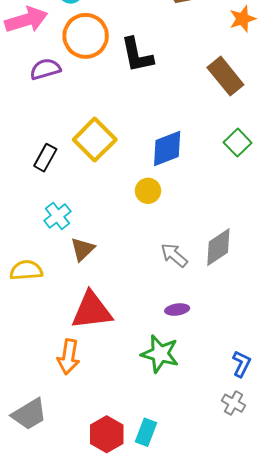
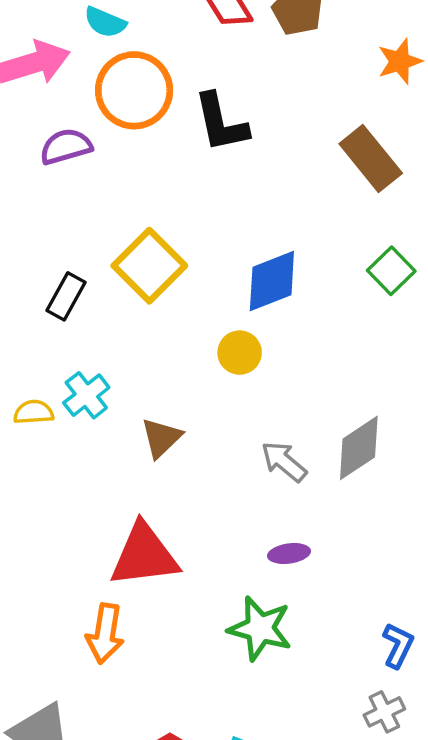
brown triangle: (83, 249) -> (161, 438), moved
yellow semicircle: (26, 270) -> (34, 412), moved, size x0.7
gray cross: (233, 403) -> (384, 712), turned 35

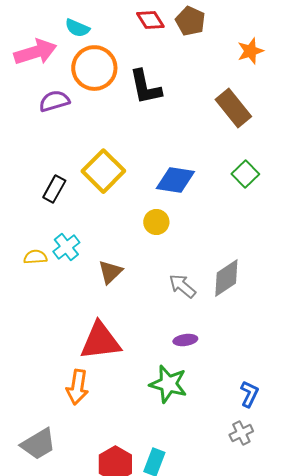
blue diamond: (272, 281) -> (175, 180), turned 30

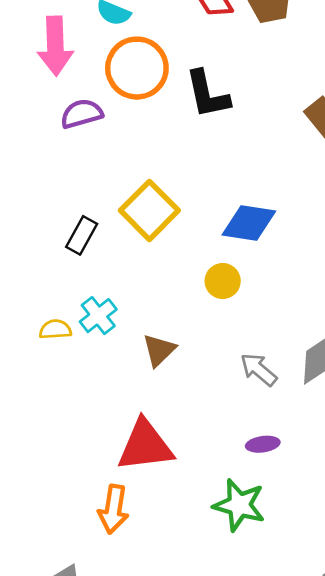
pink arrow: (35, 52) -> (55, 46), turned 105

